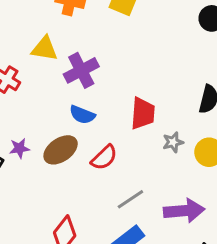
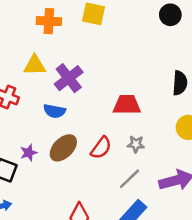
red trapezoid: (143, 113) -> (127, 105), turned -84
blue semicircle: (82, 115) -> (54, 111), moved
gray star: (173, 142) -> (136, 144), moved, turned 30

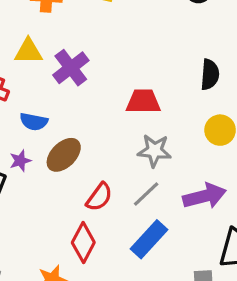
blue semicircle: (54, 111) -> (34, 122), moved
gray star: (136, 144) -> (154, 151), size x1.5
red semicircle: (101, 148) -> (99, 197), moved

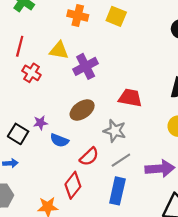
blue semicircle: (34, 122) -> (59, 140), moved
gray star: (154, 151) -> (115, 131), moved
brown ellipse: (64, 155) -> (82, 110), moved
blue rectangle: (149, 239) -> (117, 191), turned -40

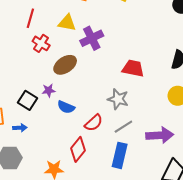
brown ellipse: (82, 110) -> (65, 65), moved

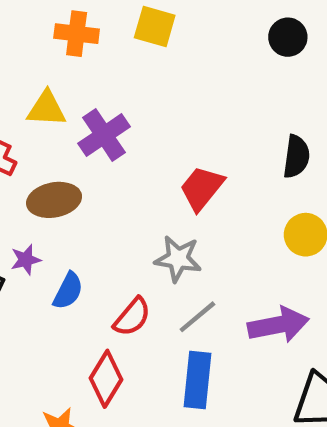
brown ellipse: (65, 65) -> (54, 200), turned 30
red trapezoid: (133, 68) -> (202, 188), turned -55
blue semicircle: (66, 107) -> (68, 291), turned -78

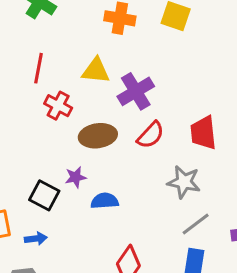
red trapezoid: (202, 188) -> (203, 133), turned -48
blue semicircle: (68, 291) -> (105, 201), turned -124
red semicircle: (132, 317) -> (151, 135), moved

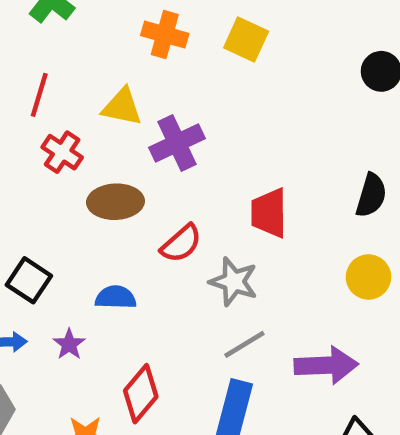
red semicircle: (151, 135) -> (181, 244), moved
purple star: (76, 177) -> (69, 344), moved, turned -30

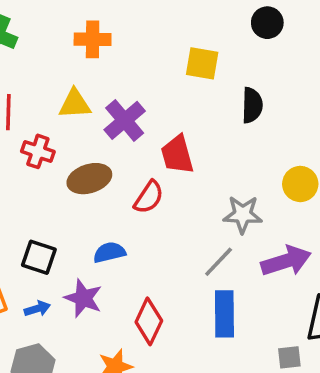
yellow square: (246, 40) -> (202, 63), moved
black semicircle: (371, 195) -> (252, 105), moved
red trapezoid: (269, 213) -> (177, 155), moved
gray star: (234, 282) -> (243, 214), moved
purple star: (69, 344) -> (83, 298), size x1.5

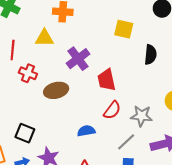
yellow triangle: (75, 104) -> (44, 38), moved
red semicircle: (149, 197) -> (112, 110), moved
blue semicircle: (109, 252) -> (86, 131), moved

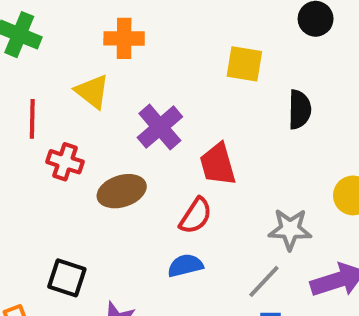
yellow triangle: (44, 38) -> (92, 91), turned 42
red semicircle: (112, 110) -> (196, 216), moved

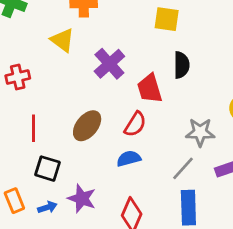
black semicircle: (300, 109) -> (182, 65), moved
red line: (32, 119) -> (34, 128), moved
red cross: (65, 162) -> (18, 77), moved, turned -30
brown ellipse: (122, 191) -> (87, 126), moved, turned -32

